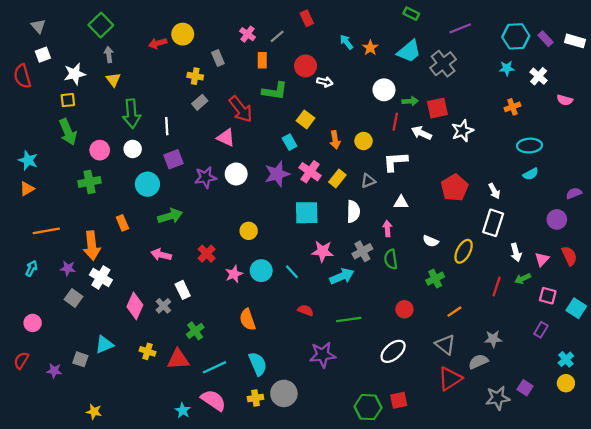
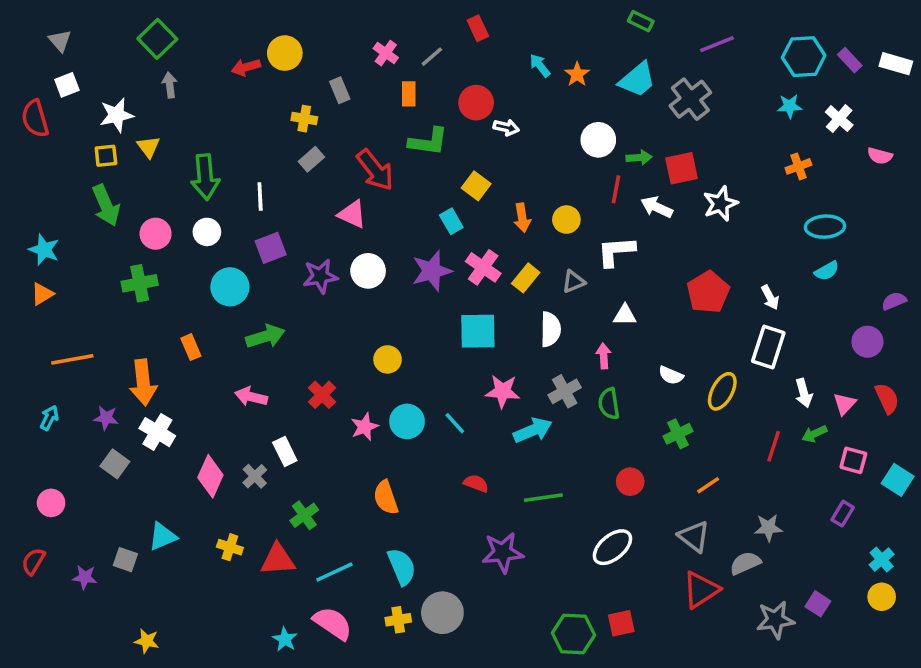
yellow triangle: (113, 80) -> (148, 147), moved

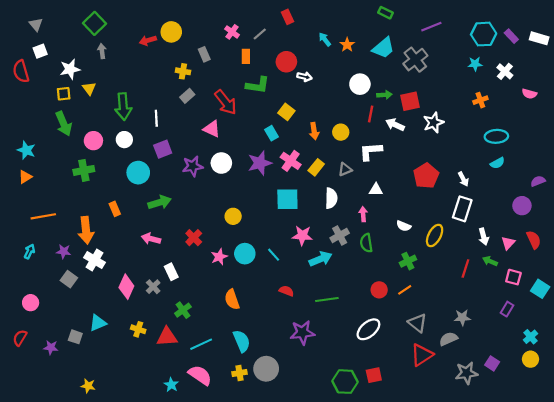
green arrow: (814, 434) -> (490, 261), turned 48
orange line: (708, 485) -> (405, 290), moved

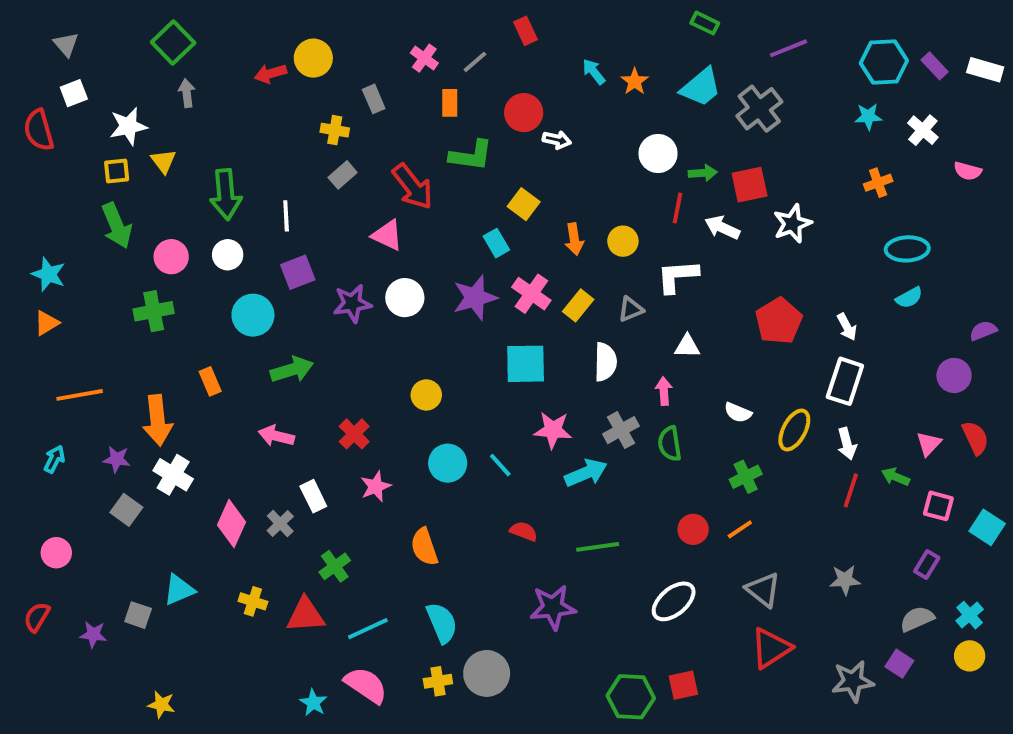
white arrow: (484, 237) -> (847, 444), moved
pink star: (219, 257) -> (376, 486), moved
gray semicircle: (448, 339) -> (917, 619), moved

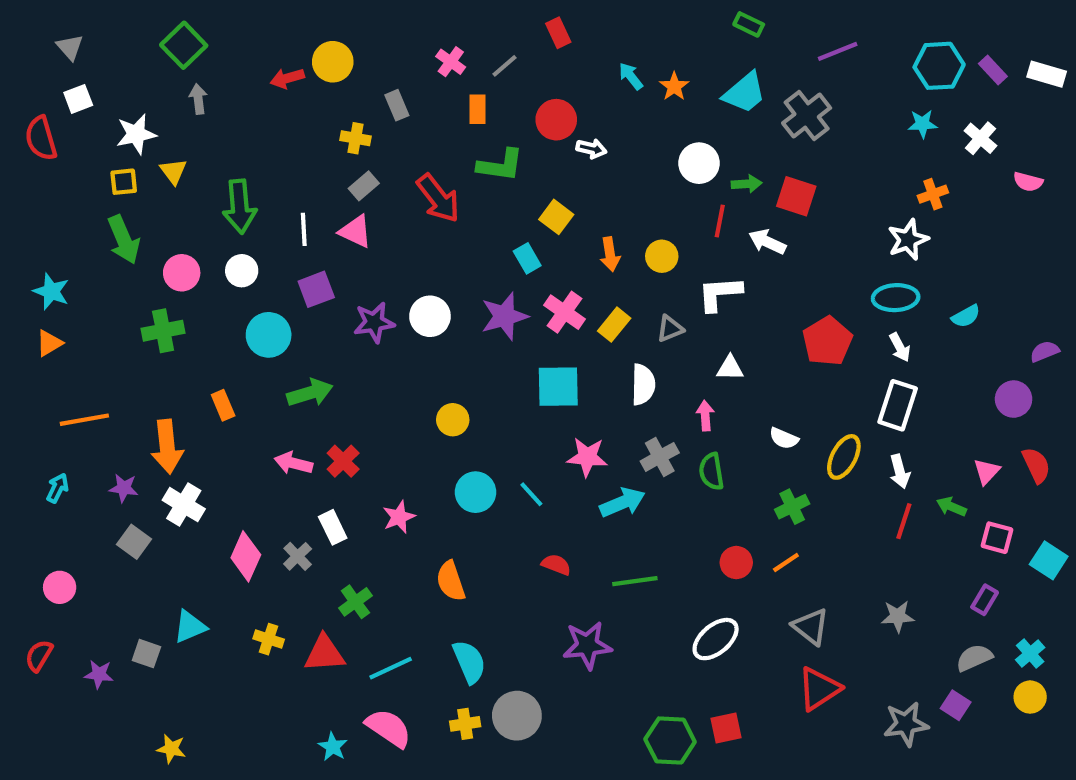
red square: (750, 185) -> (796, 196), turned 30
white star: (792, 224) -> (908, 240), moved
pink triangle: (387, 235) -> (355, 231), moved
cyan ellipse: (907, 249) -> (896, 298), moved
red cross: (354, 434) -> (343, 461), moved

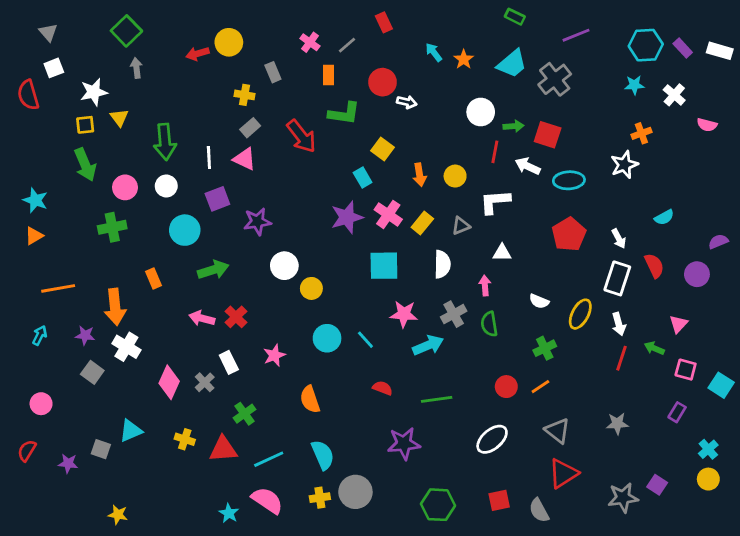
cyan ellipse: (896, 298) -> (569, 180), moved
white circle: (430, 316) -> (284, 266), moved
red semicircle: (1036, 465) -> (654, 266), moved
gray semicircle: (974, 658) -> (539, 510), moved, turned -95
green hexagon: (670, 740) -> (438, 505), moved

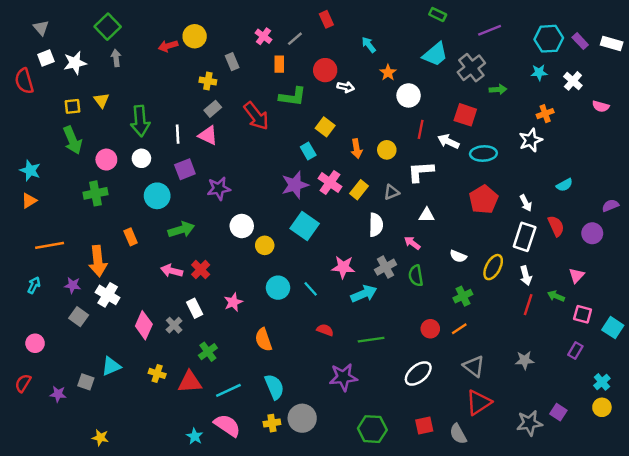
orange star: (464, 59) -> (388, 73), moved
white star: (94, 92) -> (75, 63), moved
green arrow: (513, 126) -> (498, 89), moved
cyan square: (384, 266) -> (305, 226), moved, turned 36
pink arrow: (485, 286) -> (412, 243), turned -49

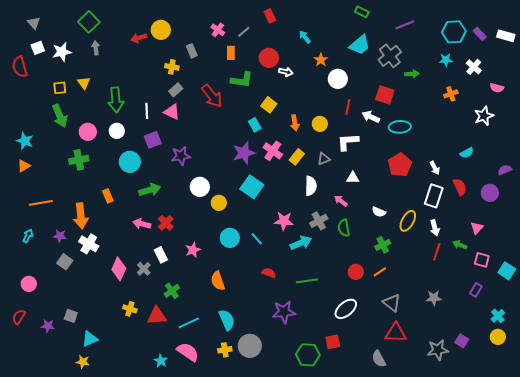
white star: (531, 140) -> (484, 116), moved
cyan triangle: (111, 366) -> (90, 339), moved
red triangle: (479, 402) -> (396, 333), turned 35
red square: (424, 425) -> (333, 342), moved

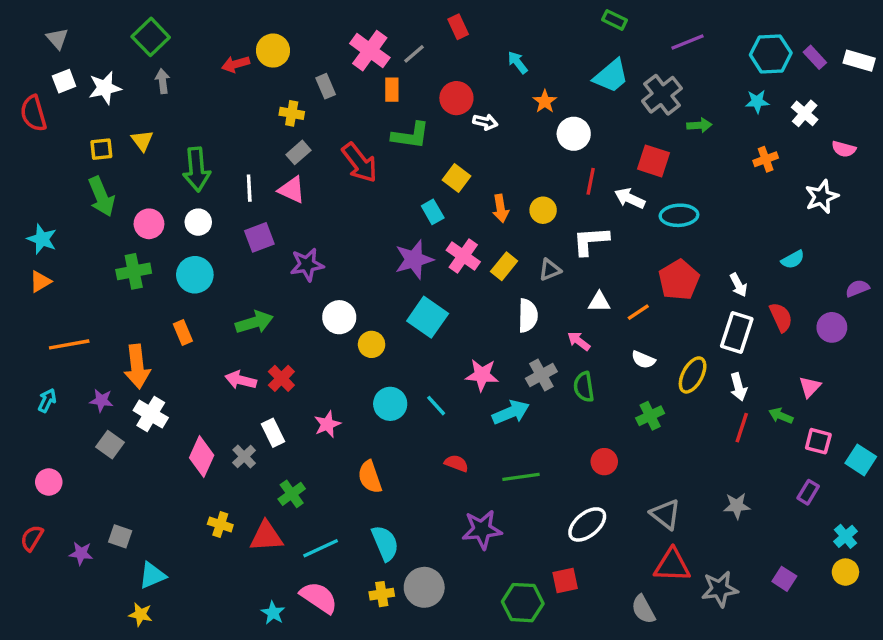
pink cross: (218, 30) -> (370, 51), size x1.6
cyan circle: (130, 162) -> (195, 275), moved
orange line: (380, 272) -> (638, 312), moved
gray star: (438, 350) -> (720, 589), moved

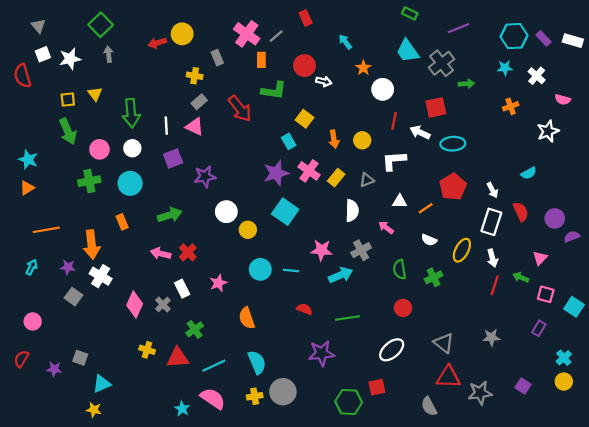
cyan trapezoid: (611, 76) -> (408, 51), turned 95
red square: (653, 161) -> (436, 107), turned -30
purple semicircle: (857, 288) -> (572, 237), moved
green semicircle: (584, 387) -> (400, 269), moved
cyan line: (436, 406) -> (291, 271), turned -42

